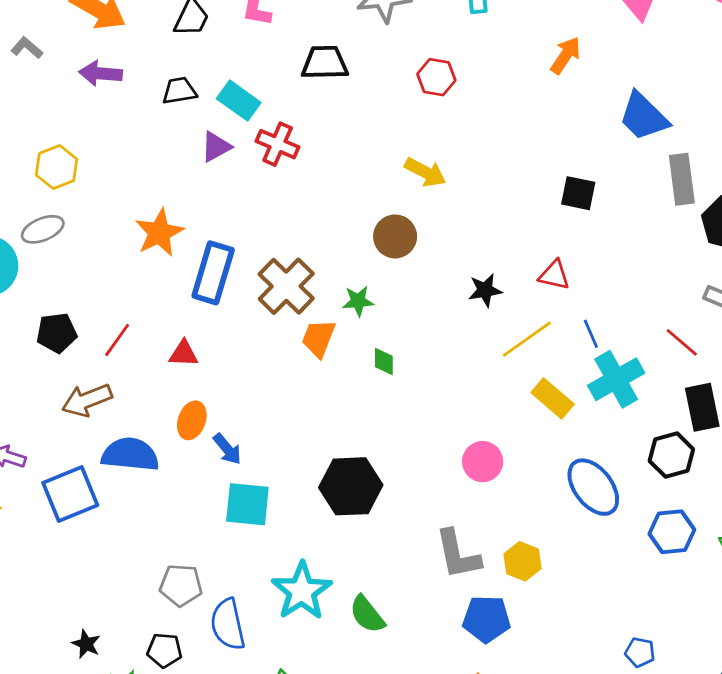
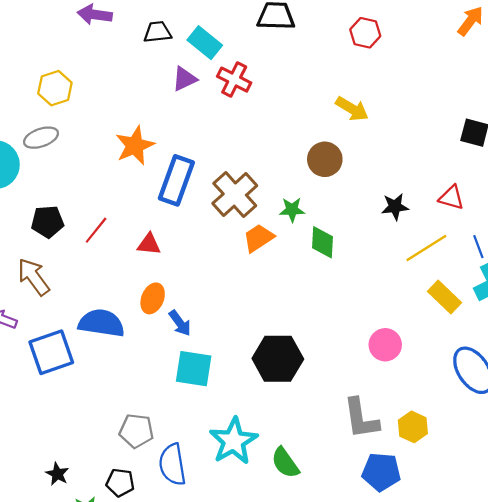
orange trapezoid: (319, 338) -> (258, 238), turned 32
green diamond: (384, 362) -> (323, 242), moved, size x1.4
brown arrow: (87, 400) -> (34, 277), moved, turned 72

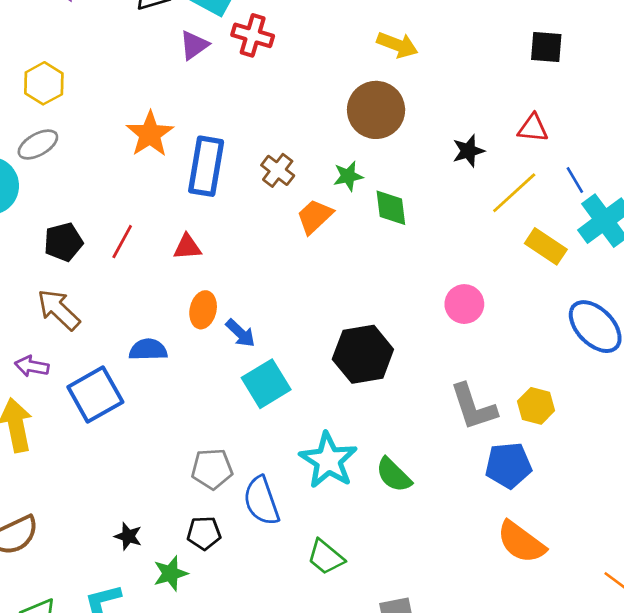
brown circle: (325, 159) -> (376, 110), size x1.4
brown cross: (235, 195) -> (278, 170), size x0.6
blue semicircle: (101, 323) -> (148, 350), size x0.7
pink circle: (385, 345) -> (464, 304), moved
cyan square: (194, 369) -> (266, 384), turned -30

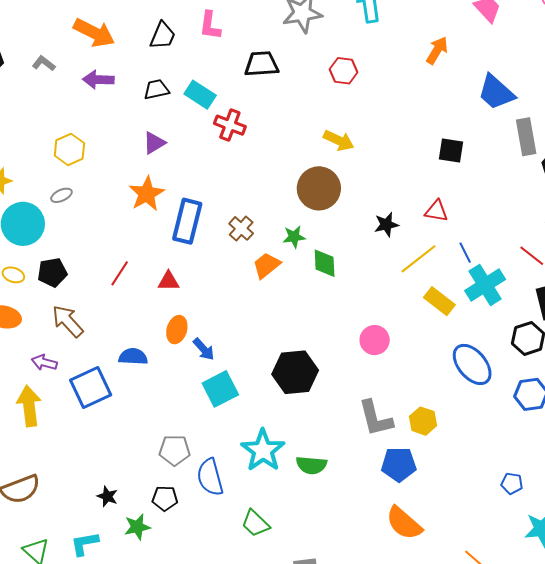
purple triangle: (194, 45) -> (154, 143), moved
gray ellipse: (38, 145) -> (61, 195), size x0.7
black pentagon: (63, 242) -> (52, 272), moved
green semicircle: (394, 475) -> (311, 465), turned -44

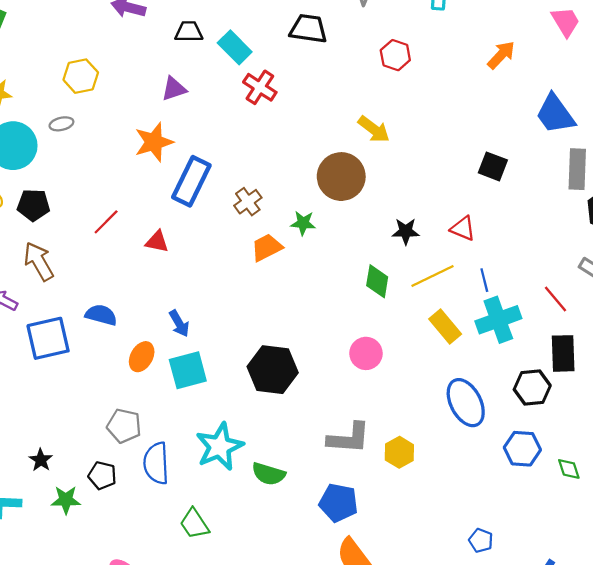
green diamond: (325, 263) -> (377, 281), moved
orange ellipse: (177, 330) -> (142, 357), moved
gray L-shape: (376, 418) -> (349, 438), turned -84
blue pentagon: (399, 464) -> (338, 503), moved

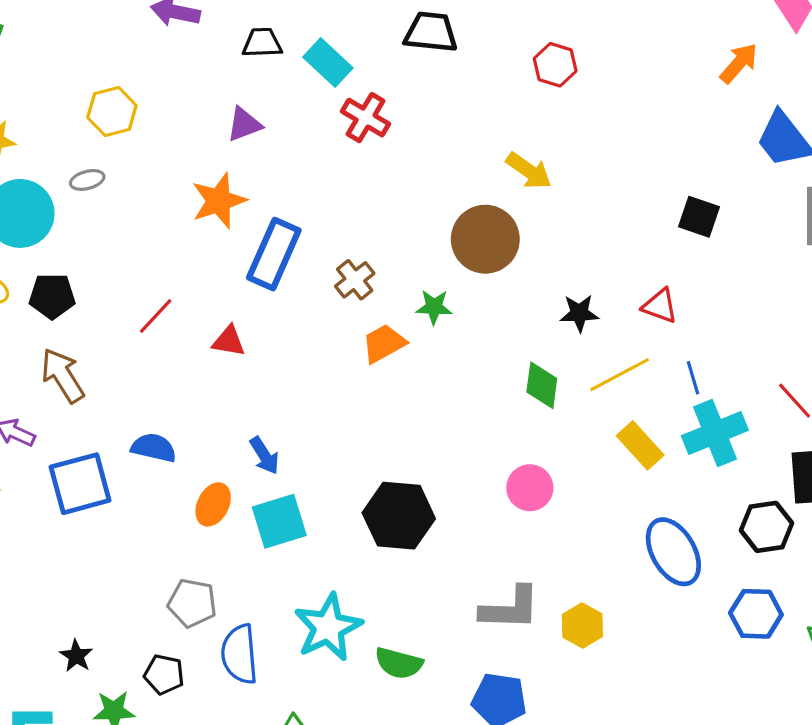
orange arrow: (501, 55) -> (739, 63), moved

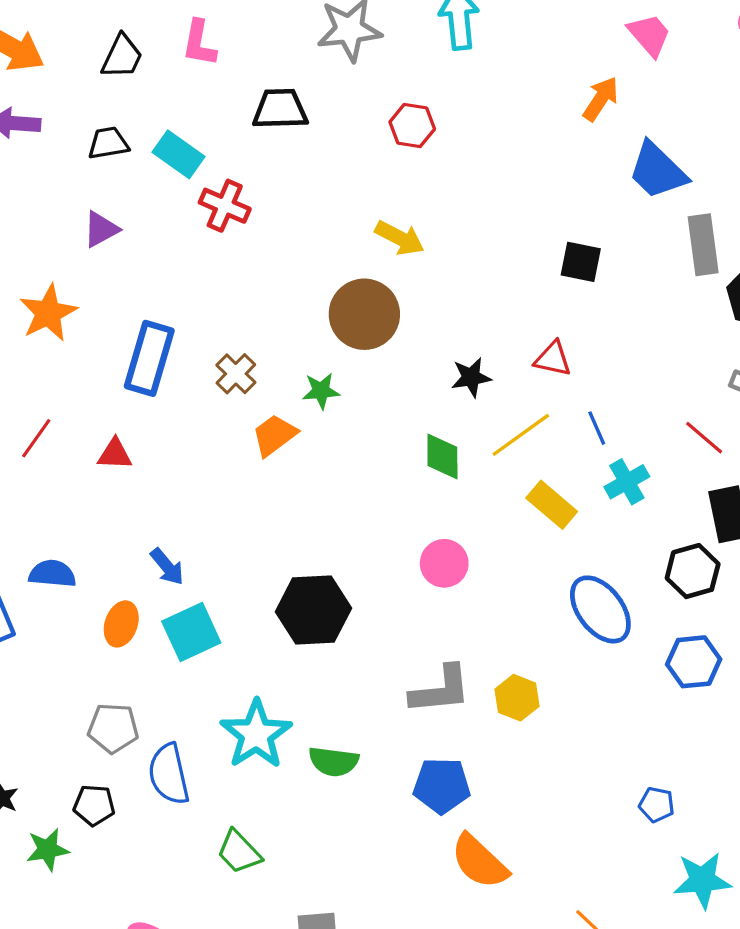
orange star: (219, 201) -> (48, 313), moved
cyan cross: (715, 433) -> (627, 482), size x0.7

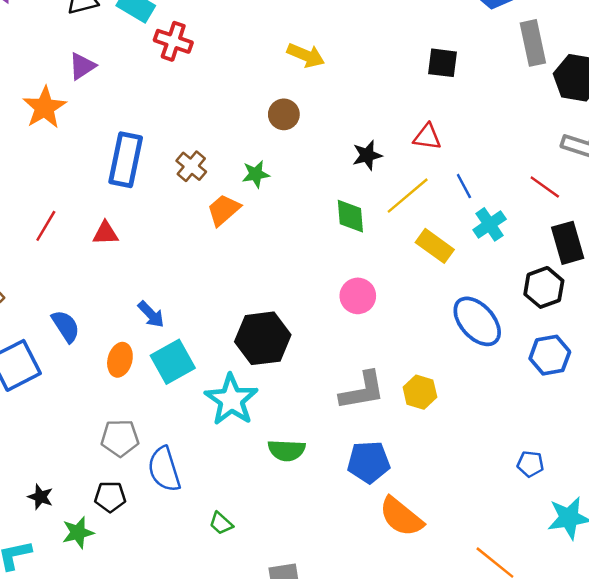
orange star: (48, 313) -> (45, 107), moved
brown circle: (364, 314) -> (284, 114), size x0.6
blue semicircle: (52, 574) -> (66, 326), turned 56
cyan star: (256, 734) -> (231, 400), moved
green trapezoid: (239, 852) -> (221, 523), size x0.7

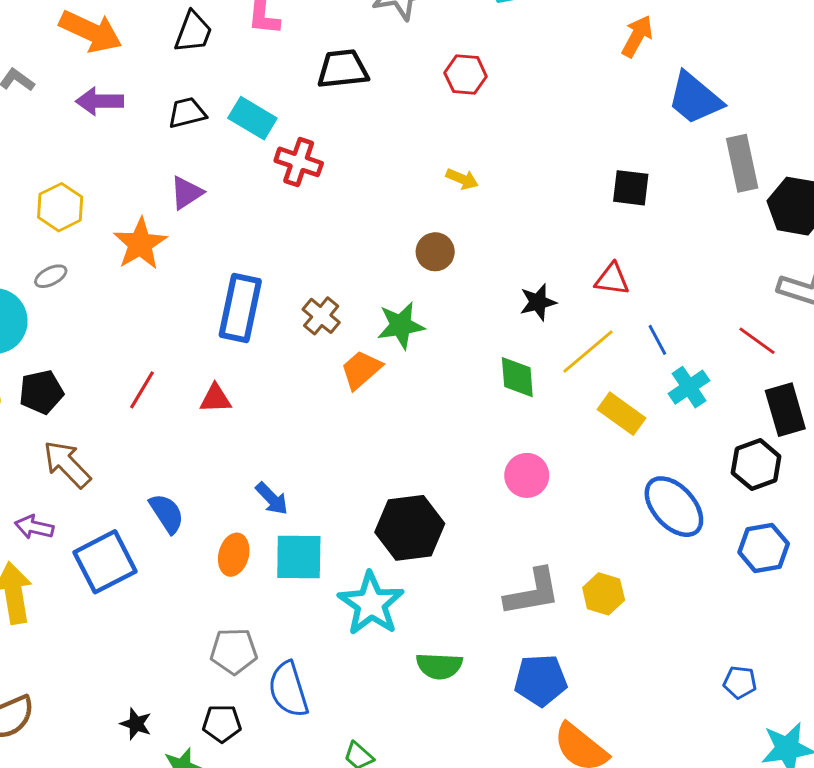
yellow arrow: (306, 55) -> (462, 179), size x0.7
green star: (256, 174) -> (401, 325), size x1.4
cyan square: (173, 362) -> (299, 557), turned 30

